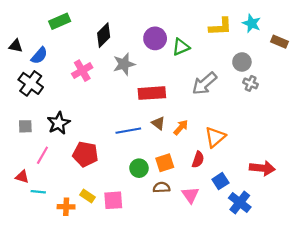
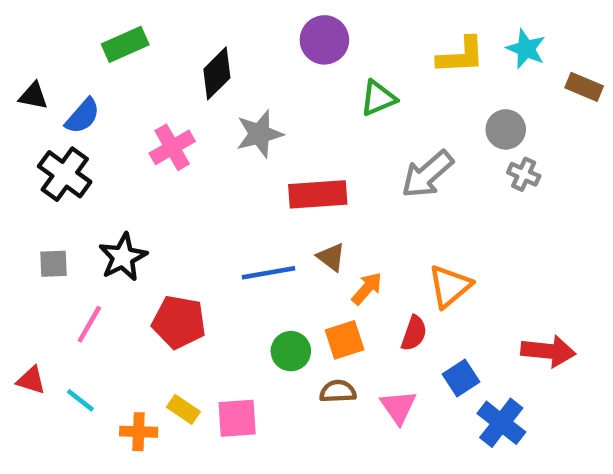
purple circle: (155, 38) -> (324, 40), moved
orange arrow: (181, 127) -> (367, 288), moved
red triangle: (22, 177) -> (31, 380), moved
cyan line: (38, 192) -> (80, 400), turned 32

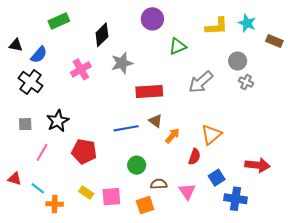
orange square: (345, 340) -> (145, 205), moved
blue cross: (501, 423) -> (235, 199), turned -30
orange cross: (139, 432) -> (55, 204), moved

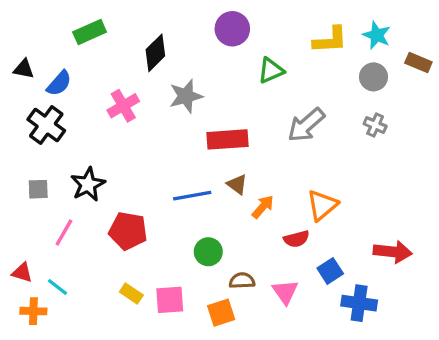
gray circle: (238, 61) -> (373, 77), moved
red semicircle: (194, 157) -> (296, 239), turned 56
orange cross: (55, 204) -> (33, 311), moved

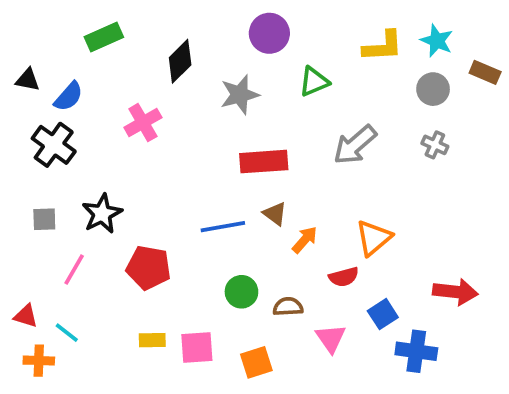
gray star: (186, 96) -> (240, 95), moved
brown semicircle: (242, 281) -> (288, 307), moved
yellow rectangle: (131, 293) -> (152, 340), turned -35

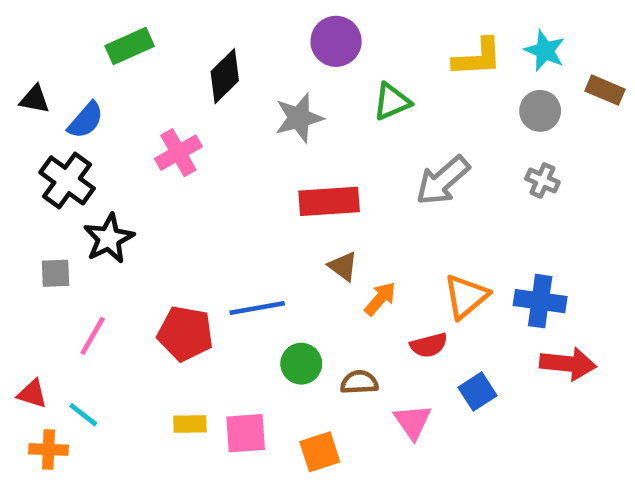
black star: (102, 214) -> (109, 238), moved
blue line: (223, 227) -> (257, 308), moved
blue cross: (416, 351) -> (540, 301), moved

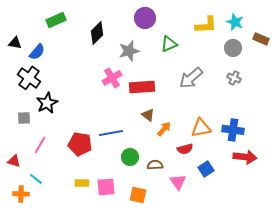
pink cross: (178, 153) -> (112, 78), moved
orange triangle: (466, 296) -> (201, 128), turned 30
red triangle: (32, 394) -> (14, 161), moved
orange square: (320, 452) -> (138, 195), turned 30

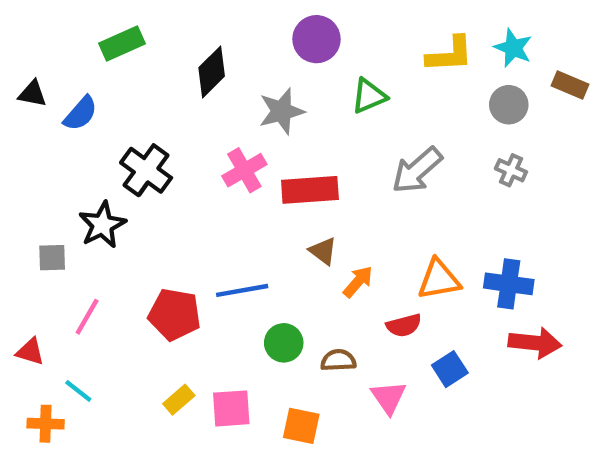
black cross: (29, 78) -> (146, 170), moved
yellow rectangle: (82, 183) -> (179, 400), turned -40

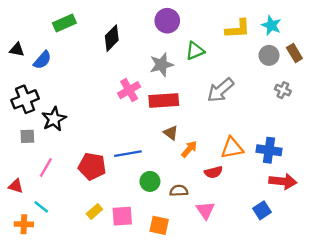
brown rectangle: (570, 85) -> (294, 53), moved, turned 36
gray star: (282, 111) -> (161, 65), moved
black cross: (146, 170) -> (25, 99), moved, turned 32
gray cross: (511, 170) -> (283, 90), moved
blue square: (450, 369) -> (262, 210), moved

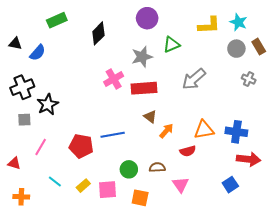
green circle: (150, 181) -> (129, 169), moved
cyan line: (41, 207) -> (55, 182), moved

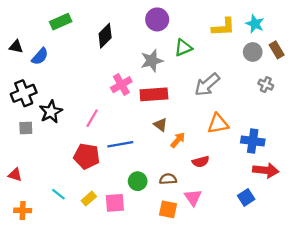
orange triangle: (204, 130) -> (218, 124), moved
pink line: (41, 147) -> (92, 118), moved
orange square: (140, 198) -> (168, 209), moved

